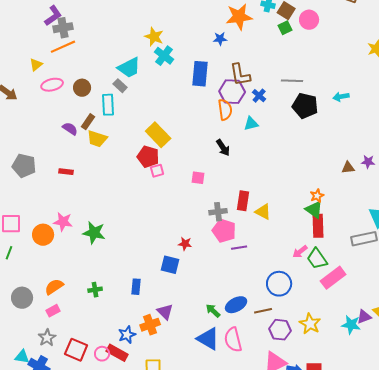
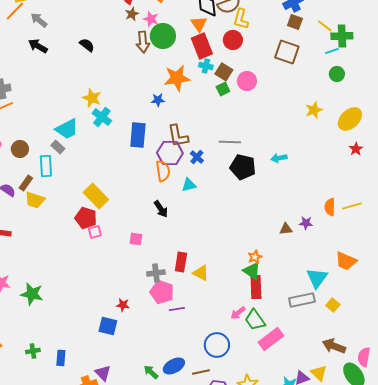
blue rectangle: (136, 287) -> (61, 358), moved

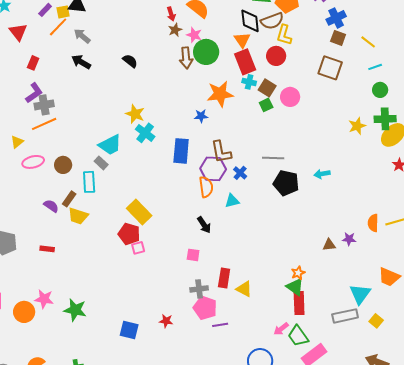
green cross: (342, 36) -> (385, 119), moved
pink square: (136, 239) -> (193, 255), moved
blue square: (108, 326) -> (129, 330), moved

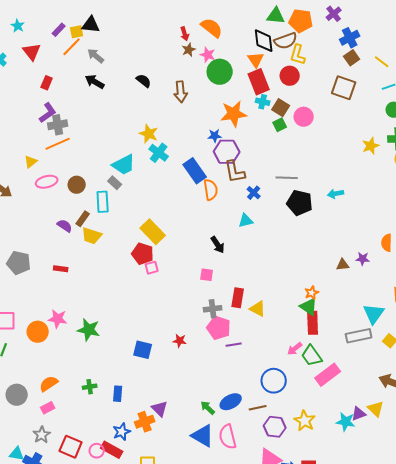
brown square: (338, 38) -> (352, 58), turned 35
brown arrow: (186, 58) -> (181, 92), moved
blue rectangle: (181, 151) -> (195, 171), turned -40
purple hexagon: (213, 169) -> (227, 152), moved
orange semicircle: (206, 187) -> (211, 190), moved

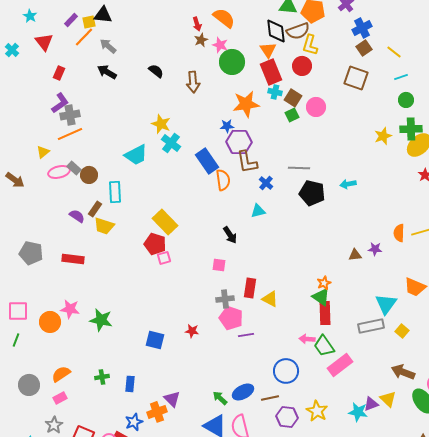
gray rectangle: (115, 183) -> (74, 168), moved
red rectangle: (61, 269) -> (73, 259), size x1.5
pink arrow: (295, 349) -> (307, 339), turned 42

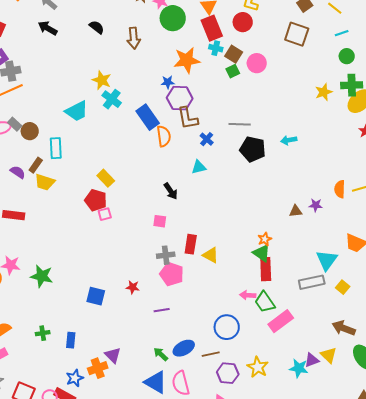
yellow rectangle: (165, 222) -> (106, 178), size x0.7
purple line: (246, 335) -> (162, 310), moved

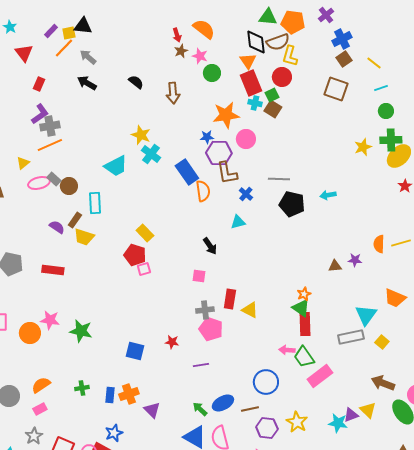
green circle: (173, 18) -> (212, 73), size x0.7
pink circle: (257, 63) -> (246, 139), moved
green square: (233, 71) -> (272, 95), moved
orange cross: (98, 368) -> (129, 394), moved

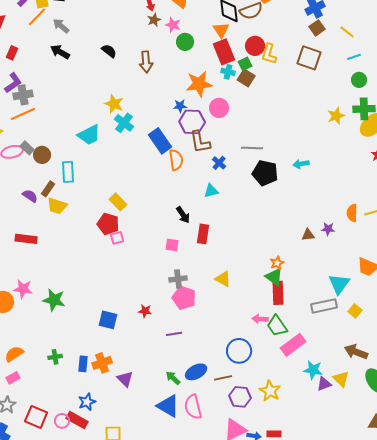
yellow L-shape: (290, 56) -> (269, 54), moved
red rectangle: (230, 299) -> (203, 234), moved
cyan star: (338, 423) -> (313, 370), moved

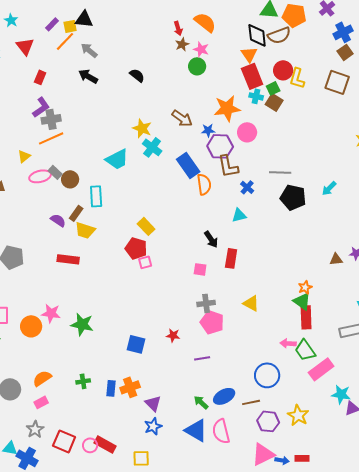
green circle: (185, 42) -> (197, 66), moved
brown arrow: (146, 62) -> (182, 118), moved, turned -50
cyan arrow: (301, 164) -> (329, 188), turned -35
red rectangle: (26, 239) -> (68, 259), moved
blue star: (87, 402) -> (153, 426), moved

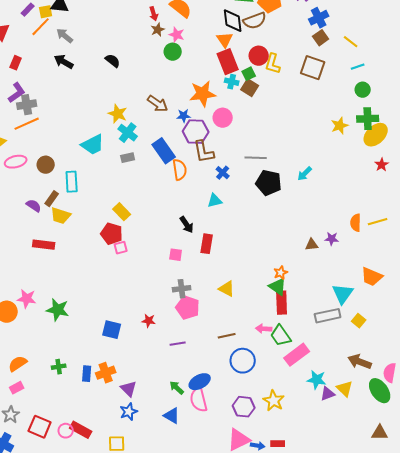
gray rectangle: (55, 172) -> (128, 158), moved, turned -56
brown line: (251, 402) -> (227, 336), moved
blue triangle: (196, 430) -> (172, 416), size x0.7
pink semicircle: (221, 431) -> (199, 400), moved

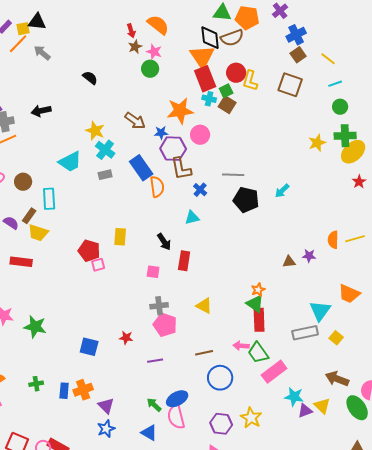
orange triangle: (225, 40) -> (202, 57), size x1.5
black arrow: (64, 62) -> (41, 111), moved, turned -42
yellow rectangle: (122, 212) -> (120, 237), moved, turned 48

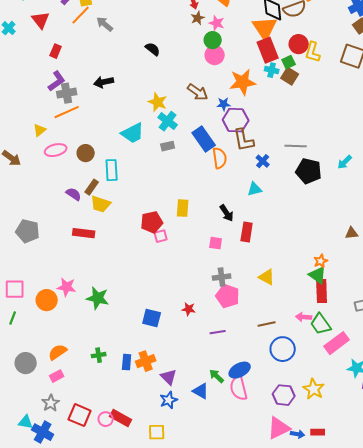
pink circle: (200, 135) -> (215, 55), moved
red pentagon: (89, 251) -> (152, 222), turned -30
blue triangle: (149, 433) -> (201, 391), moved

